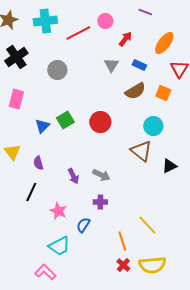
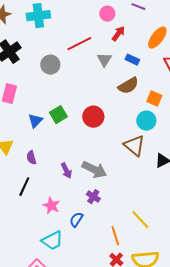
pink circle: (105, 21) -> (107, 14), moved
red line: (78, 33) -> (79, 44), moved
orange square: (163, 93) -> (154, 99), moved
gray arrow: (101, 175) -> (94, 170), size x1.4
purple cross: (100, 202) -> (93, 197), turned 32

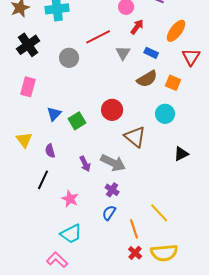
orange square: (154, 99) -> (173, 83), moved
green square: (58, 115) -> (77, 121), moved
brown triangle: (134, 146) -> (135, 137), moved
blue semicircle: (76, 220) -> (109, 213), moved

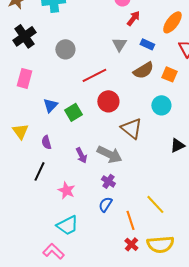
red line: (98, 37) -> (94, 75), moved

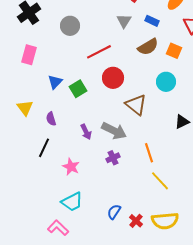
purple cross: (108, 181) -> (113, 158), turned 32
blue semicircle: (105, 204) -> (114, 212), moved
orange line: (130, 220) -> (149, 153), moved

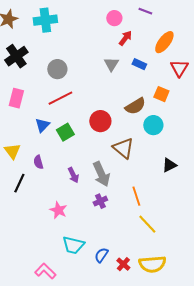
brown semicircle: (148, 47) -> (135, 106), moved
red line: (99, 52) -> (60, 98), moved
gray arrow: (114, 131) -> (101, 174), turned 40
black line: (44, 148) -> (19, 183), moved
cyan trapezoid: (72, 202) -> (73, 245), moved, turned 40

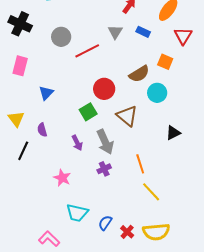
black cross: (16, 56) -> (20, 24), turned -30
red line: (60, 98) -> (87, 51), moved
green square: (65, 132) -> (88, 112), moved

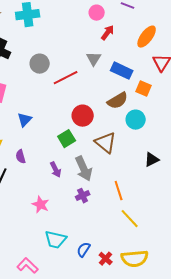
blue rectangle: (143, 32) -> (122, 71), moved, size x1.5

